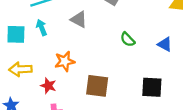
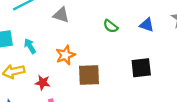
cyan arrow: (42, 28) -> (30, 46), moved
orange star: (65, 61) -> (65, 55), moved

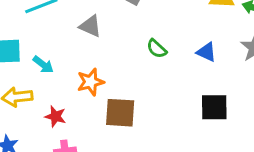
cyan arrow: (30, 46) -> (43, 65), turned 152
black square: (141, 68) -> (214, 107), moved

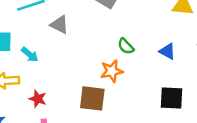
gray triangle: (90, 26) -> (59, 25), moved
orange star: (91, 82) -> (112, 71), moved

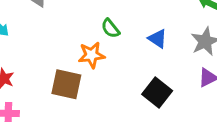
black square: (172, 98) -> (157, 93), turned 30

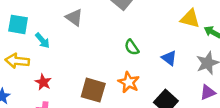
orange star: (92, 55) -> (129, 82), moved, turned 30

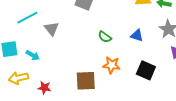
gray triangle: (74, 17) -> (52, 29), turned 35

